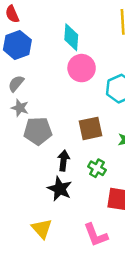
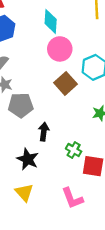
brown square: (91, 128) -> (66, 83), moved, turned -30
green cross: (97, 168) -> (74, 150), moved
black star: (60, 189) -> (28, 159), moved

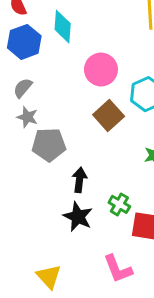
cyan diamond: (51, 21) -> (63, 27), moved
black star: (28, 159) -> (78, 217), moved
yellow triangle: (24, 192) -> (49, 277), moved

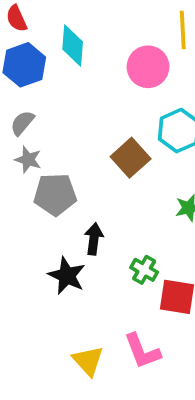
pink circle: (101, 70) -> (148, 67), moved
black star: (78, 217) -> (67, 276), moved
yellow triangle: (49, 277) -> (88, 361), moved

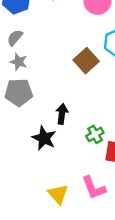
gray pentagon: (55, 194) -> (19, 92), moved
green cross: (144, 270) -> (95, 134), turned 30

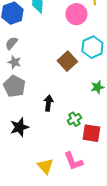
gray pentagon: (19, 92) -> (14, 86), turned 30
black star: (44, 138) -> (19, 127), moved, turned 30

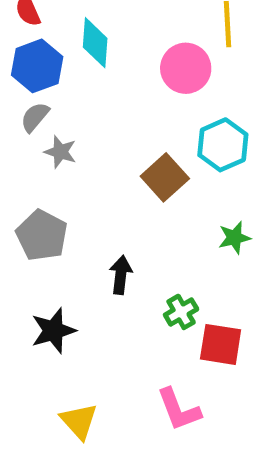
gray semicircle: (11, 43) -> (35, 117), moved
gray star: (14, 62) -> (60, 152), moved
yellow triangle: (45, 166) -> (79, 421), moved

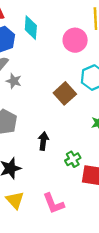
pink L-shape: (179, 409) -> (53, 203), moved
yellow triangle: (79, 421) -> (15, 200), moved

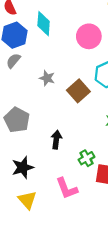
gray star: (14, 81) -> (47, 78), moved
pink L-shape: (53, 203) -> (67, 188), moved

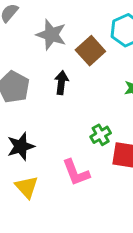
gray star: (47, 78) -> (51, 35), size x1.5
black arrow: (56, 140) -> (61, 83), moved

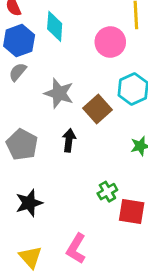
pink L-shape: (76, 172) -> (76, 249), moved, turned 52
yellow triangle: (27, 187) -> (30, 257), moved

